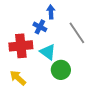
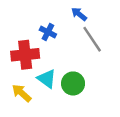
blue arrow: (51, 12) -> (79, 14), moved, turned -48
cyan triangle: (48, 52) -> (47, 79), moved

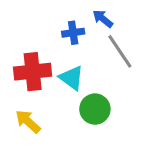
blue cross: (48, 32) -> (73, 33), moved, turned -35
cyan triangle: (47, 79) -> (72, 78), moved

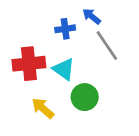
yellow arrow: (28, 122) -> (43, 108), moved

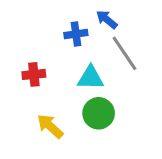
red cross: (29, 64) -> (34, 74), size x0.6
cyan triangle: (64, 69) -> (91, 78), moved, turned -35

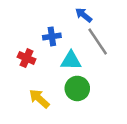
blue cross: (76, 34) -> (52, 36), moved
red cross: (34, 74) -> (27, 58), turned 30

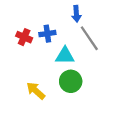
blue arrow: (84, 15) -> (76, 14), turned -133
red cross: (27, 58) -> (24, 37), moved

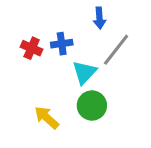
gray line: (89, 38) -> (116, 50), turned 72
cyan triangle: (65, 56) -> (84, 72), turned -48

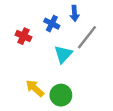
blue cross: (62, 44) -> (52, 24), moved, turned 35
green circle: (92, 106) -> (61, 95), moved

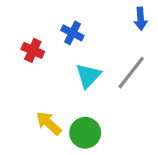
blue arrow: (75, 13) -> (141, 19), moved
gray line: (87, 37) -> (131, 73), moved

